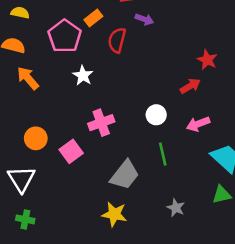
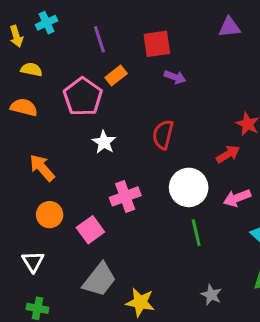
red semicircle: (117, 40) -> (163, 135), moved
orange arrow: (28, 78) -> (42, 168), moved
white circle: (156, 115) -> (189, 187), size x1.6
gray trapezoid: (125, 175) -> (99, 280), moved
white triangle: (21, 179) -> (33, 261), size x0.7

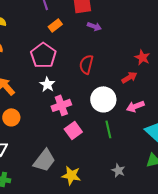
pink pentagon: (83, 97) -> (43, 55), moved
white star: (104, 142) -> (47, 84), moved
pink square: (90, 230) -> (73, 130), moved

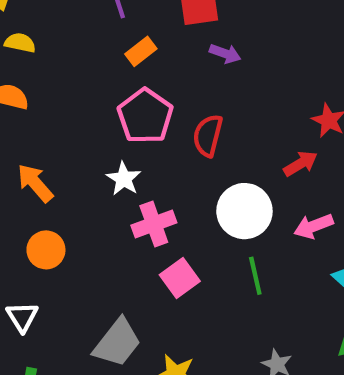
pink pentagon: (43, 55) -> (145, 116), moved

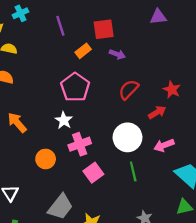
orange rectangle: (141, 51) -> (83, 51), moved
red semicircle: (208, 136) -> (129, 90), moved, turned 30
orange circle: (46, 250) -> (46, 159), moved

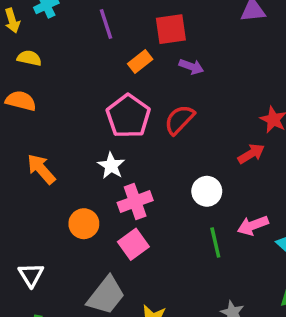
red semicircle: (129, 90) -> (179, 120), moved
white circle: (127, 137) -> (207, 191), size x0.7
pink arrow: (164, 145) -> (253, 225), moved
pink square: (93, 173) -> (133, 244), moved

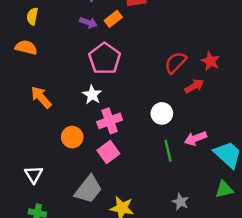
yellow semicircle: (29, 58) -> (32, 16), turned -91
purple arrow: (191, 67) -> (88, 23), moved
red semicircle: (179, 120) -> (176, 62), moved

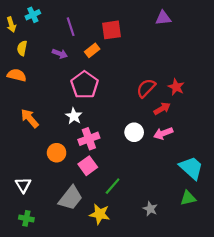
purple arrow: (88, 23) -> (60, 54), moved
pink arrow: (195, 138) -> (163, 133), moved
green line: (168, 151) -> (113, 186), moved, turned 54

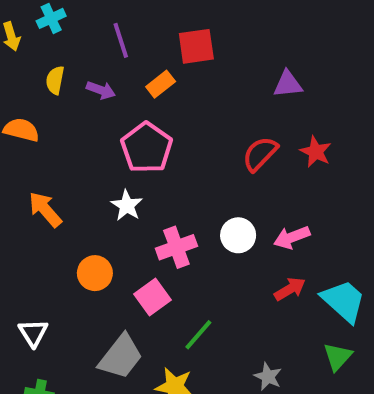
purple triangle: (163, 18) -> (288, 84), moved
yellow semicircle: (22, 48) -> (55, 80), moved
red arrow: (162, 109) -> (290, 289), moved
pink cross: (89, 139) -> (176, 247), moved
green triangle: (188, 198) -> (338, 357), turned -35

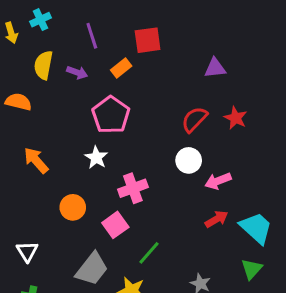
yellow semicircle: (55, 80) -> (43, 65), size x1.4
white circle: (238, 235) -> (189, 160), moved

